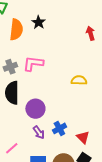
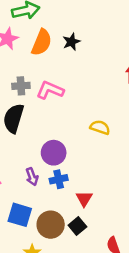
purple circle: (35, 109) -> (54, 153), moved

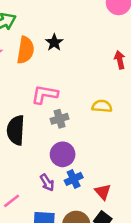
gray cross: (21, 86) -> (60, 119), moved
yellow semicircle: (100, 127) -> (102, 106), moved

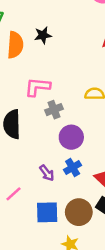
black star: (54, 42) -> (43, 35), turned 30
purple circle: (63, 154) -> (71, 137), moved

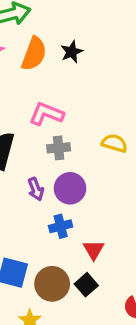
black star: (43, 35) -> (72, 52), turned -30
purple arrow: (47, 173) -> (36, 189), moved

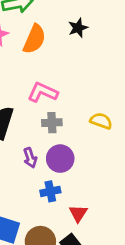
black star: (72, 52) -> (78, 28), moved

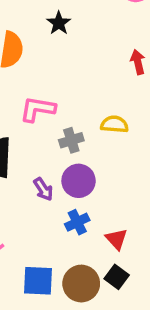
gray cross: (52, 123) -> (71, 140), moved

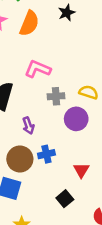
purple circle: (79, 181) -> (76, 119), moved
red triangle: (117, 239) -> (81, 170), moved
brown circle: (81, 284) -> (20, 159), moved

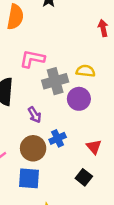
gray cross: (56, 96) -> (55, 81), size x1.5

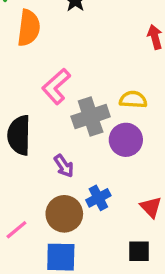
pink L-shape: (32, 59) -> (56, 86), turned -50
black square: (84, 177) -> (139, 251), turned -35

